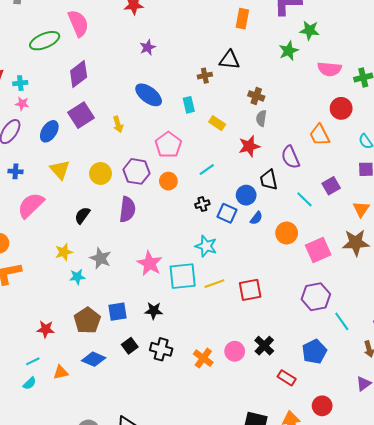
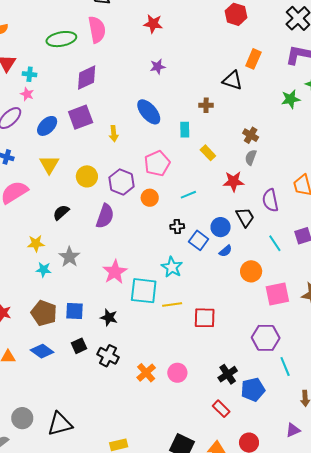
black triangle: (229, 60) -> (232, 80), moved
black trapezoid: (269, 180) -> (245, 217), turned 150
brown pentagon: (87, 320) -> (44, 313), turned -30
black cross: (264, 346) -> (228, 374), moved

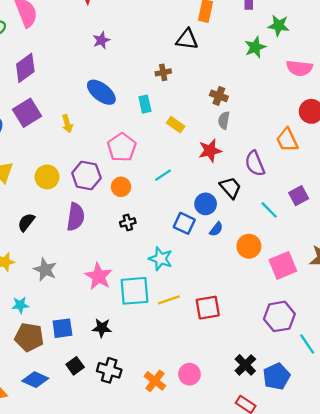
black cross: (177, 227) -> (128, 222), moved
cyan star: (44, 270) -> (20, 305), moved

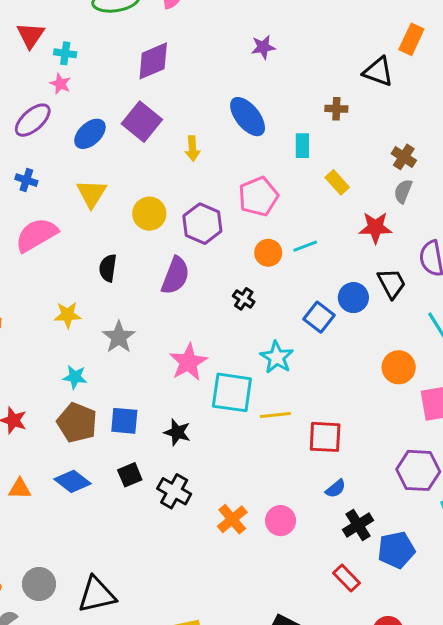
purple square: (27, 113) -> (142, 122), turned -32
orange circle: (121, 187) -> (268, 253), moved
black semicircle: (26, 222) -> (108, 268), turned -42
black cross: (128, 222) -> (244, 299), turned 35
blue semicircle: (216, 229) -> (336, 489), moved

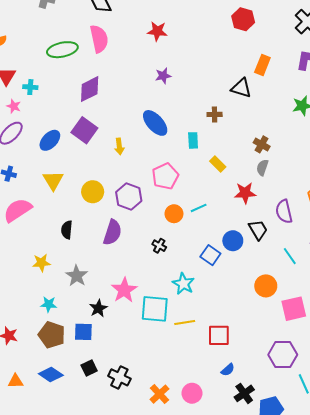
pink star: (60, 84) -> (14, 106), moved
black star: (177, 432) -> (98, 308), moved, turned 30

